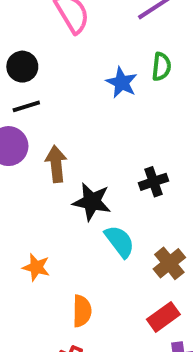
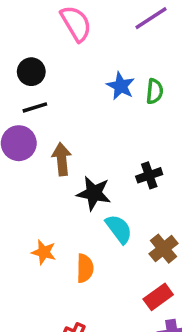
green semicircle: (161, 67) -> (155, 91), moved
orange semicircle: (82, 311) -> (85, 268), moved

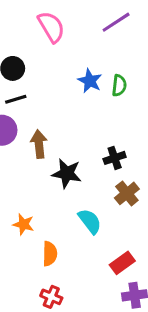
cyan semicircle: (119, 229) -> (90, 221), moved
brown cross: (164, 249) -> (127, 193), moved
orange semicircle: (85, 268) -> (50, 254), moved

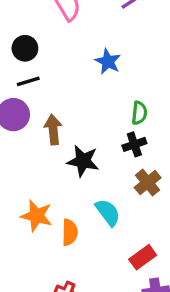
green semicircle: (119, 85) -> (139, 113), moved
orange star: (23, 224) -> (37, 216), size x1.4
orange semicircle: (50, 254) -> (70, 232), moved

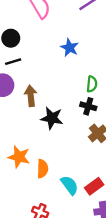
black cross: (134, 144) -> (88, 106), turned 35
cyan semicircle: (108, 212) -> (70, 185), moved

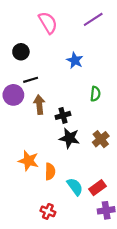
black line: (13, 62) -> (31, 80), moved
black cross: (88, 106) -> (63, 115), moved, turned -32
black star: (52, 118) -> (69, 138), moved

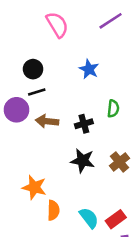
black circle: (21, 52) -> (33, 69), moved
brown arrow: (39, 105) -> (47, 121), turned -78
black cross: (63, 115) -> (84, 124), moved
orange semicircle: (50, 172) -> (53, 210), moved

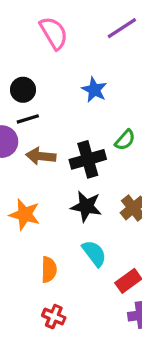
green semicircle: (113, 109) -> (125, 140), turned 36
black cross: (84, 124) -> (88, 159), size x1.5
orange star: (34, 187) -> (25, 214), moved
cyan semicircle: (89, 218) -> (94, 253), moved

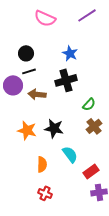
pink semicircle: (54, 33) -> (45, 18), turned 145
green semicircle: (125, 140) -> (89, 104), moved
black cross: (88, 159) -> (66, 80), moved
black star: (86, 206) -> (54, 128), moved

